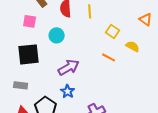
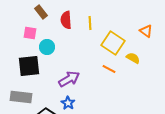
yellow square: (113, 31) -> (113, 43), size x1.6
cyan circle: (57, 35) -> (47, 47), moved
gray rectangle: (21, 85) -> (21, 97), size x1.5

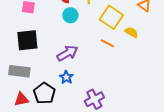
cyan circle: (47, 47) -> (70, 15), moved

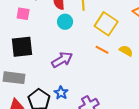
yellow semicircle: (131, 32) -> (126, 51), moved
blue star: (66, 77) -> (61, 93), moved

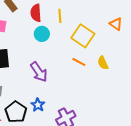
yellow semicircle: (126, 51) -> (103, 63), turned -144
purple arrow: (62, 60) -> (39, 72), turned 85

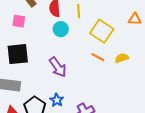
orange triangle: (116, 24) -> (135, 19), turned -32
yellow semicircle: (103, 63) -> (122, 58), turned 96

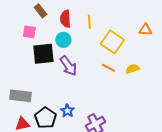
cyan circle: (61, 29) -> (63, 40), moved
black square: (18, 54) -> (43, 54), moved
purple arrow: (58, 67) -> (68, 66), moved

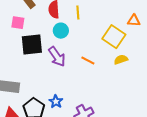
cyan circle: (63, 40) -> (61, 31), moved
yellow square: (112, 42) -> (114, 37), moved
orange line: (108, 68) -> (88, 61), moved

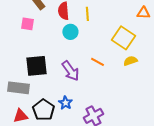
orange triangle: (134, 21) -> (143, 13), moved
black square: (32, 45) -> (36, 66), moved
purple arrow: (57, 57) -> (70, 71), moved

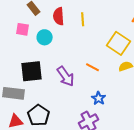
cyan circle: (70, 32) -> (45, 37), moved
blue star: (65, 103) -> (99, 98), moved

